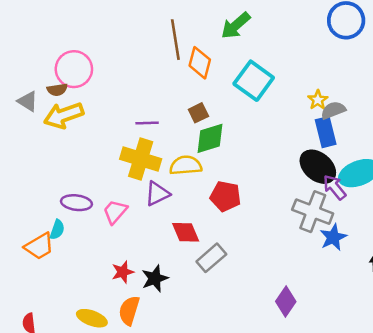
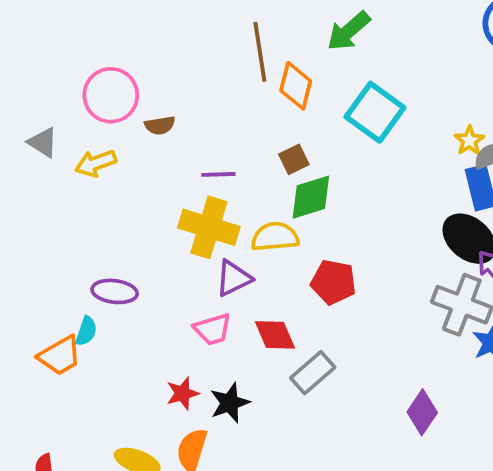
brown semicircle: (57, 90) -> (160, 125), moved
yellow arrow: (64, 115) -> (96, 163), size x0.7
pink trapezoid: (115, 212) -> (213, 329), moved, turned -148
purple diamond: (286, 302) -> (422, 412), moved

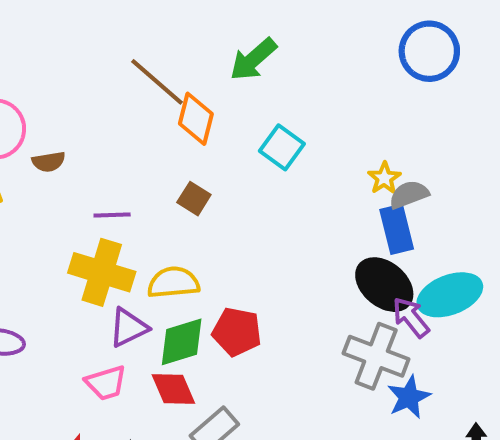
brown line: (260, 52) -> (157, 82), turned -40
cyan square: (375, 112) -> (282, 147), size x0.7
brown square: (294, 159) -> (194, 199), turned -32
green diamond: (311, 197) -> (182, 342), moved

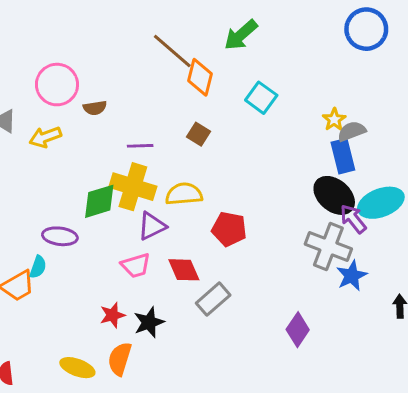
green diamond: (182, 342) -> (99, 201), moved

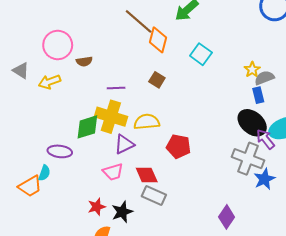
blue rectangle: (343, 156) -> (258, 95), size x0.7
gray rectangle: (213, 299) -> (154, 195), moved, turned 65

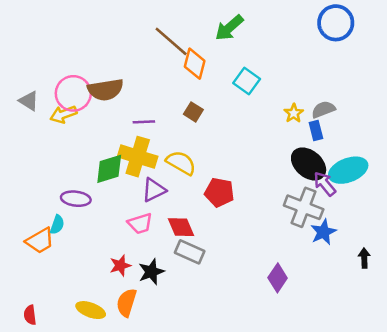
pink circle: (58, 45) -> (73, 93), moved
brown semicircle: (84, 61) -> (105, 90), size x1.8
yellow star: (252, 70) -> (294, 113), moved
yellow semicircle: (147, 122) -> (181, 163), turned 35

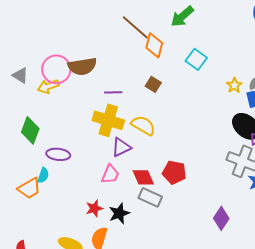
green diamond: (109, 169) -> (30, 130), moved, turned -52
red pentagon: (219, 192) -> (174, 172), moved
pink trapezoid: (140, 223) -> (110, 174), turned -50

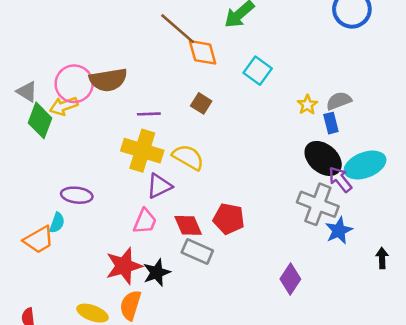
orange diamond: (154, 45) -> (203, 52), turned -30
green diamond: (30, 130) -> (40, 120), moved
red star: (94, 208) -> (124, 266), size x1.6

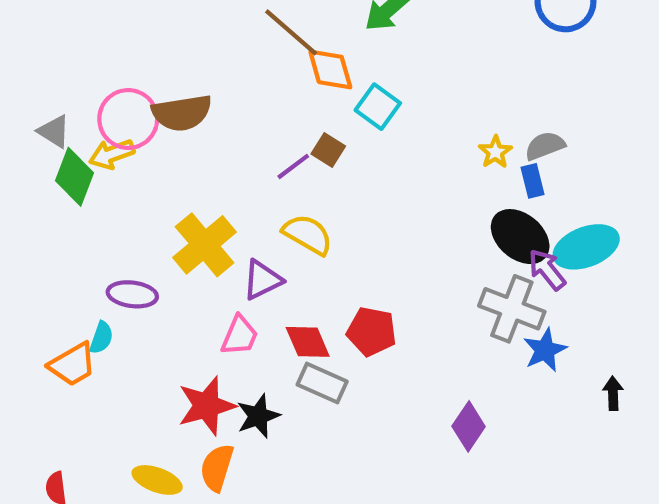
cyan square: (258, 71) -> (378, 107), moved
purple line: (149, 114) -> (293, 166), moved, turned -35
yellow cross: (142, 151) -> (205, 245), moved, turned 33

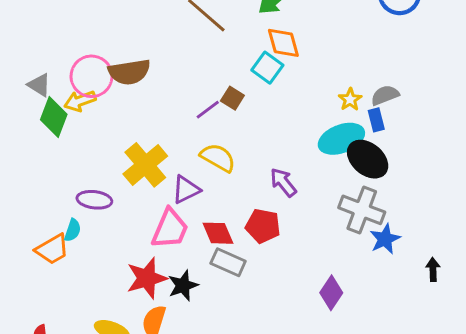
orange diamond: (330, 69) -> (283, 43), moved
cyan ellipse: (586, 247) -> (341, 139), moved
purple arrow: (547, 270) -> (283, 182), moved
pink trapezoid: (240, 336) -> (170, 229), size x1.4

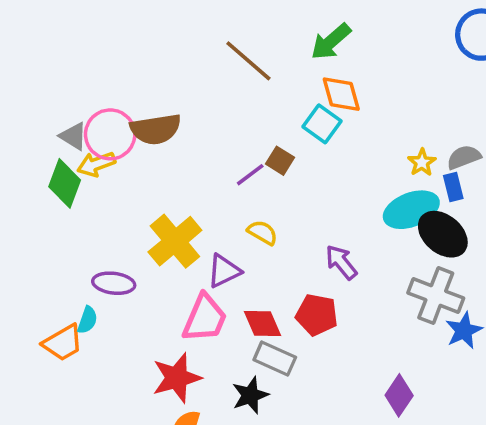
gray triangle: (39, 85) -> (73, 136), moved
yellow semicircle: (218, 158) -> (262, 232), size x0.7
black star: (183, 285) -> (250, 395), moved

